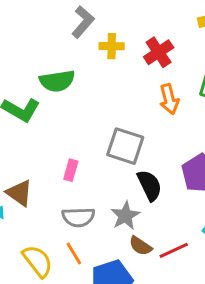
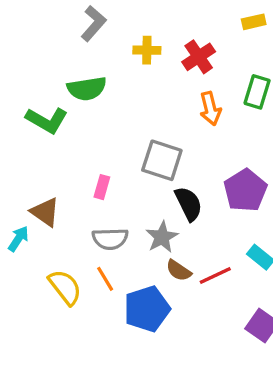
gray L-shape: (83, 22) -> (93, 23), moved

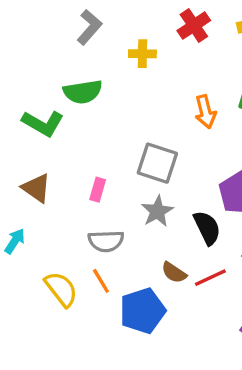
red cross: (199, 57) -> (194, 25), moved
black semicircle: (189, 204) -> (207, 228), moved
brown triangle: (45, 212) -> (36, 188), moved
gray star: (162, 237) -> (157, 211), moved

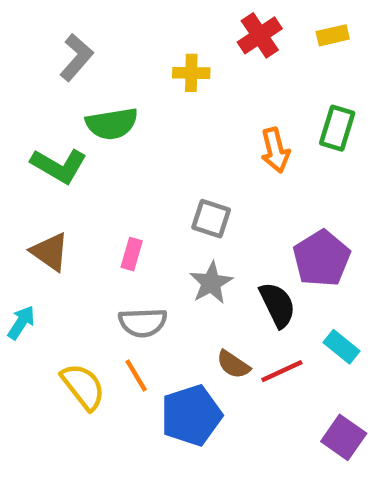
gray L-shape: (89, 27) -> (76, 57), moved
gray square: (157, 163) -> (211, 219), size x0.7

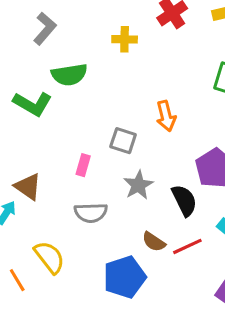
orange arrow: (275, 150) -> (166, 116), moved
gray square: (211, 219) -> (123, 141), moved
brown triangle: (50, 252) -> (28, 187), moved
orange line: (136, 376) -> (17, 280), moved

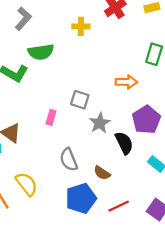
orange arrow: (166, 116) -> (126, 82), moved, turned -75
gray star: (138, 185) -> (100, 123), moved
gray semicircle: (91, 213) -> (69, 160), moved, turned 70
red line: (187, 246) -> (119, 206), moved

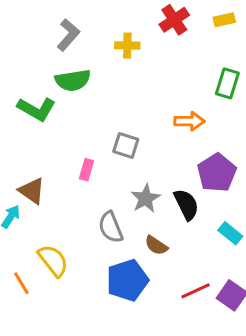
gray L-shape: (23, 19) -> (68, 35), moved
gray star: (100, 123) -> (146, 198), moved
red line: (119, 206) -> (195, 291), moved

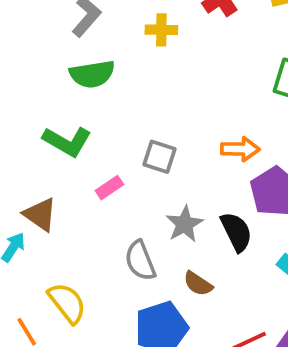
green L-shape: (36, 109) -> (67, 141), moved
orange arrow: (189, 121) -> (240, 149), moved
pink rectangle: (86, 170) -> (109, 188), turned 40

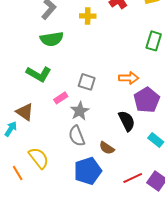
gray star: (184, 224) -> (80, 111), moved

